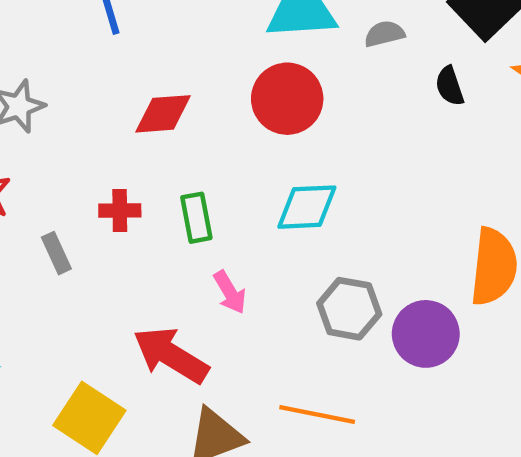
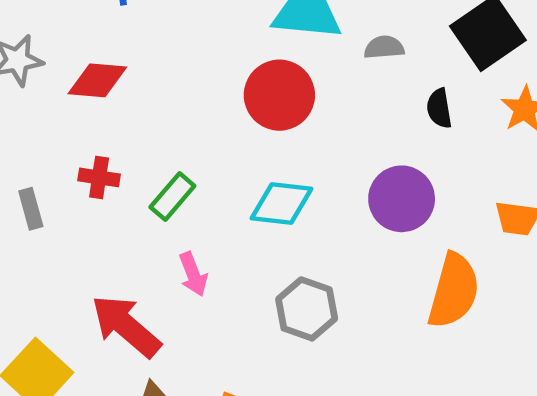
red diamond: (163, 114) -> (97, 80), moved
green rectangle: (196, 218) -> (172, 196), turned 42
purple circle: (426, 334) -> (402, 199), moved

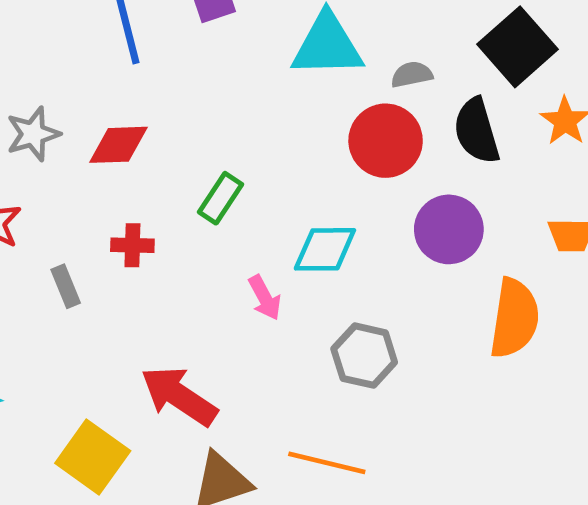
red circle: (279, 95) -> (386, 141), moved
black semicircle: (439, 108) -> (477, 131), size x1.6
green rectangle: (172, 196) -> (220, 198), moved
pink arrow: (193, 274) -> (265, 298), moved

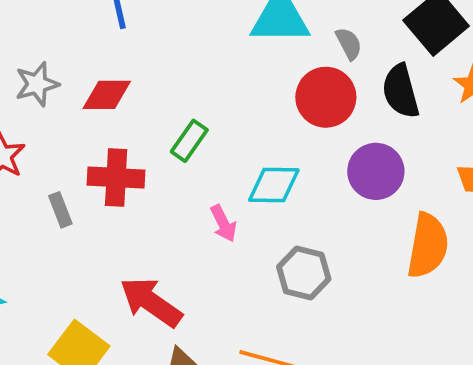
gray semicircle: (412, 75) -> (349, 44), turned 72
red cross: (132, 245) -> (116, 178), size x1.6

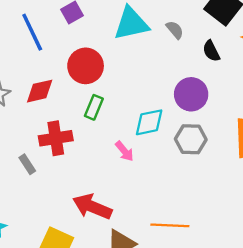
black semicircle: (401, 91) -> (211, 51), size x0.7
red circle: (326, 97) -> (86, 66), moved
purple circle: (376, 171) -> (191, 94), moved
gray hexagon: (304, 273) -> (191, 139), moved

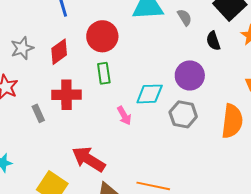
red diamond: (40, 91) -> (59, 52), turned -32
green rectangle: (94, 107) -> (104, 73), turned -40

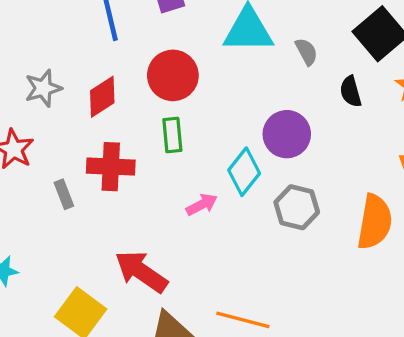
purple circle: (190, 75) -> (287, 134), moved
cyan diamond: (150, 94) -> (244, 172), turned -52
pink arrow: (124, 116) -> (202, 205), turned -90

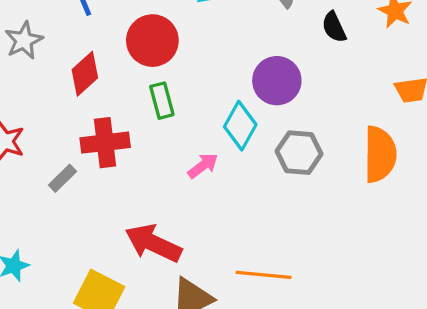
gray star: (43, 88) -> (24, 40), moved
gray rectangle: (64, 194) -> (63, 178), turned 76

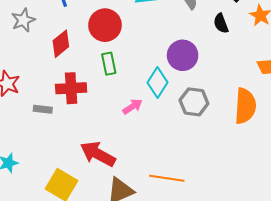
gray rectangle: (63, 178) -> (43, 109), turned 48

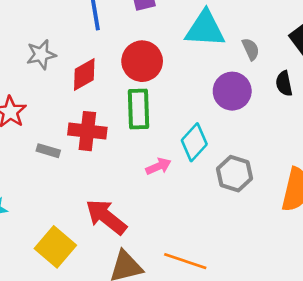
gray star: (23, 20) -> (41, 55), moved
purple circle: (183, 55) -> (232, 91), moved
green rectangle: (109, 64) -> (139, 109), size x1.4

